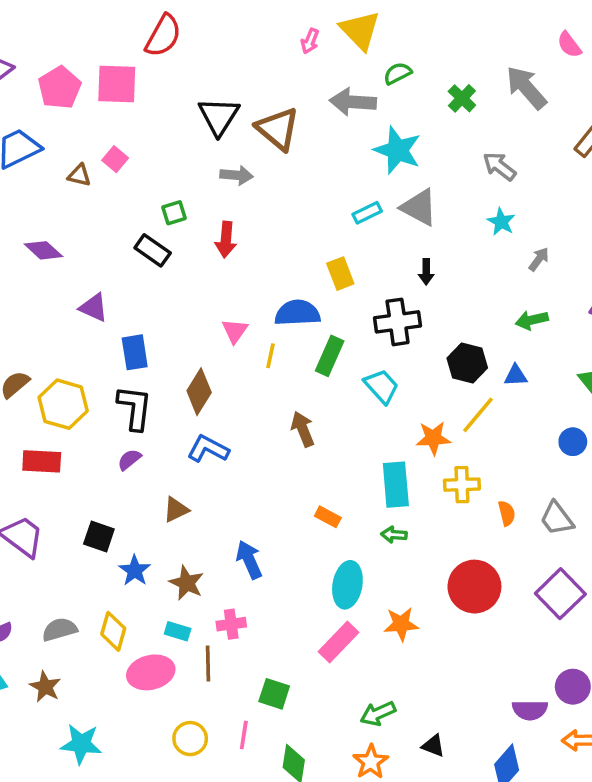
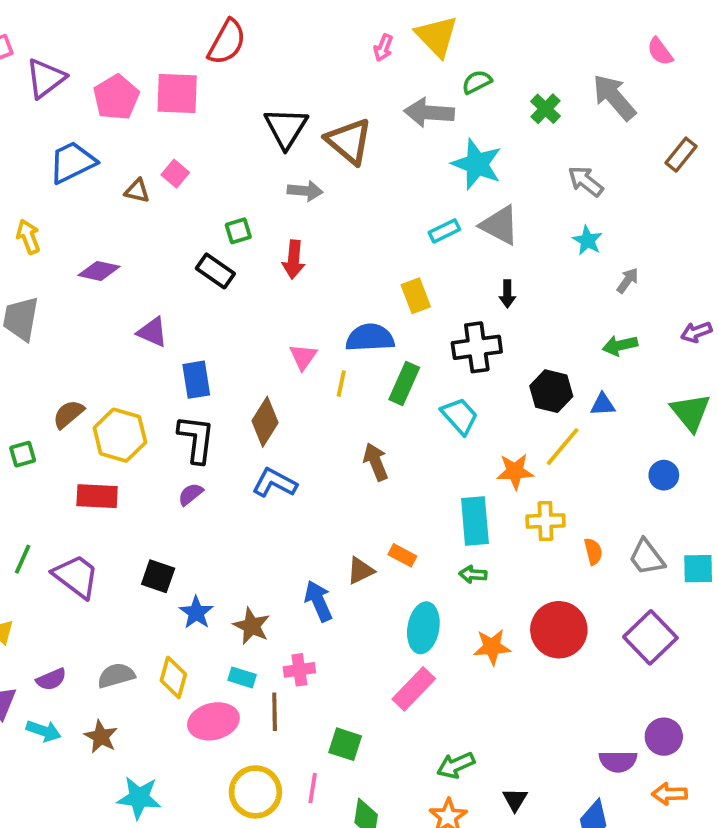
purple diamond: (43, 250) -> (99, 271), turned -30
brown triangle: (176, 510) -> (360, 571), moved
orange star: (401, 624) -> (492, 647), moved
yellow circle: (190, 739) -> (255, 792), size x1.4
black triangle: (433, 746) -> (515, 800), turned 40

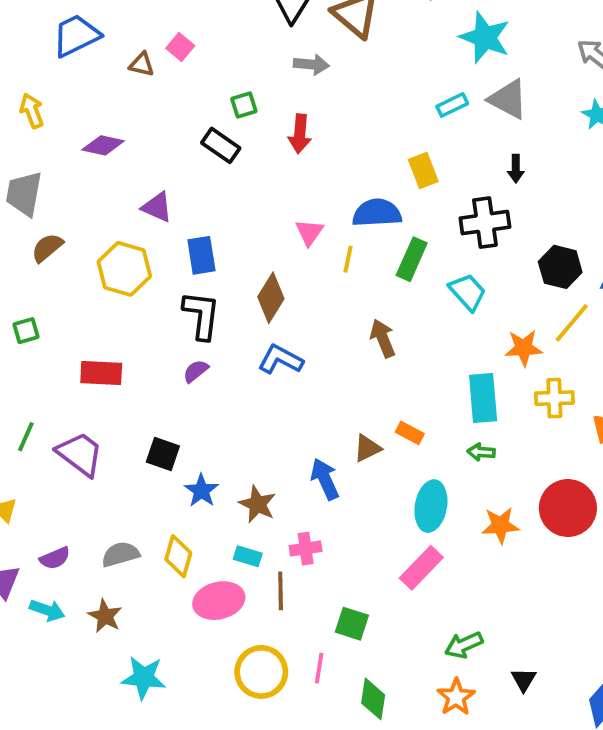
brown semicircle: (68, 414) -> (47, 248), moved
yellow hexagon: (120, 435) -> (124, 269), moved

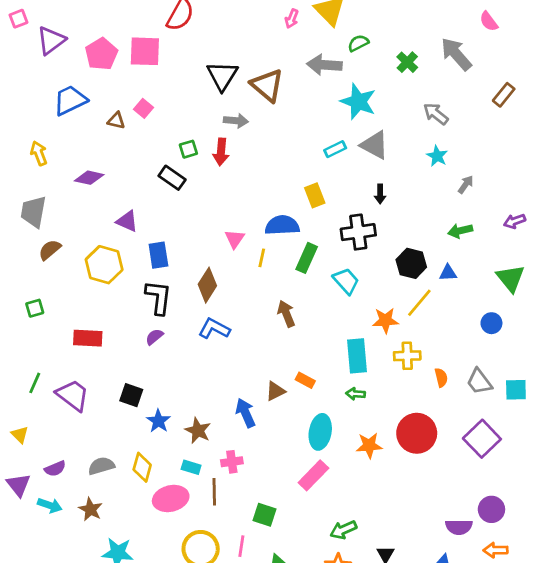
red arrow: (300, 134) -> (221, 152), moved

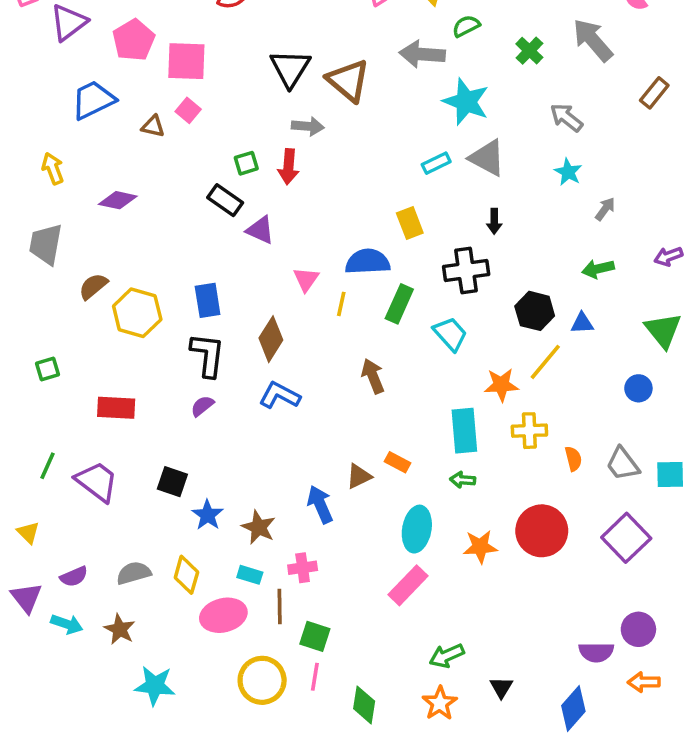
pink square: (145, 51) -> (186, 61), moved
purple triangle: (127, 221) -> (260, 230), moved
brown semicircle: (50, 250) -> (93, 286), moved
green square: (264, 515) -> (315, 636), moved

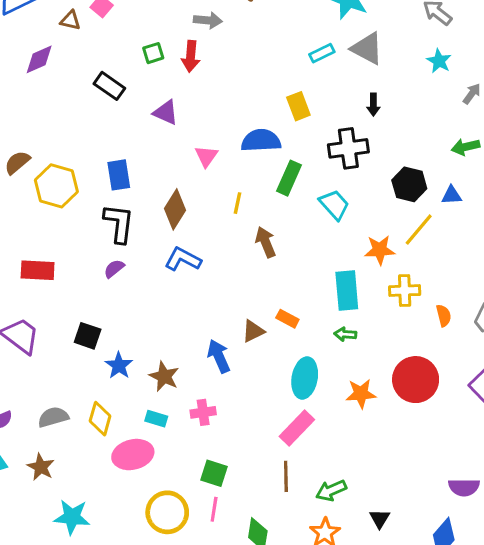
purple diamond: (118, 200) -> (39, 59), moved, turned -36
black rectangle: (225, 200) -> (109, 86), moved
yellow line: (341, 304) -> (238, 203), moved
brown line: (280, 606) -> (286, 476), moved

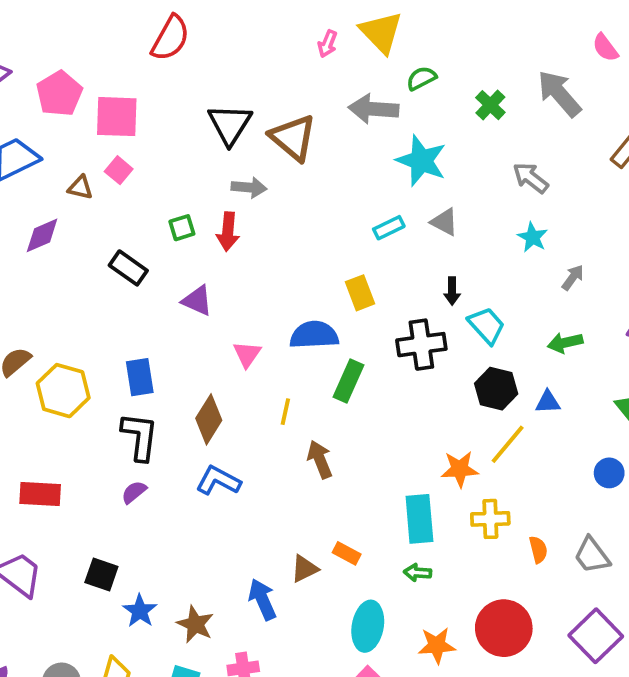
gray triangle: (367, 48) -> (444, 222), size x0.7
cyan trapezoid: (334, 205) -> (487, 325), moved

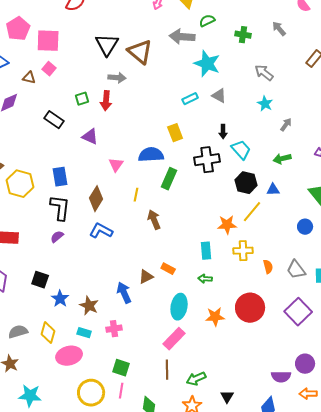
gray arrow: (559, 94) -> (279, 29), size x0.6
green cross: (490, 105) -> (243, 35), turned -35
cyan rectangle: (419, 519) -> (206, 251), size x0.7

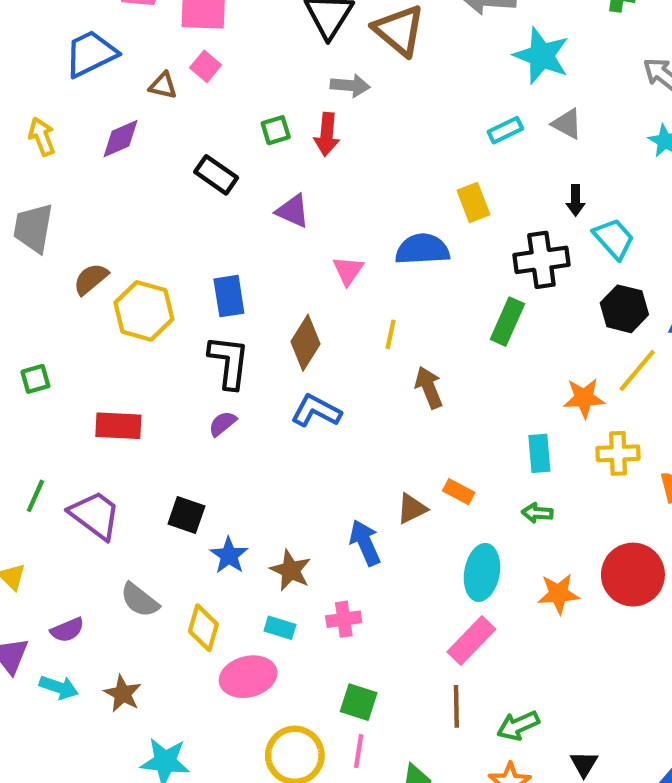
green rectangle: (169, 179) -> (507, 322), moved
gray semicircle: (18, 332) -> (140, 600), moved, turned -126

